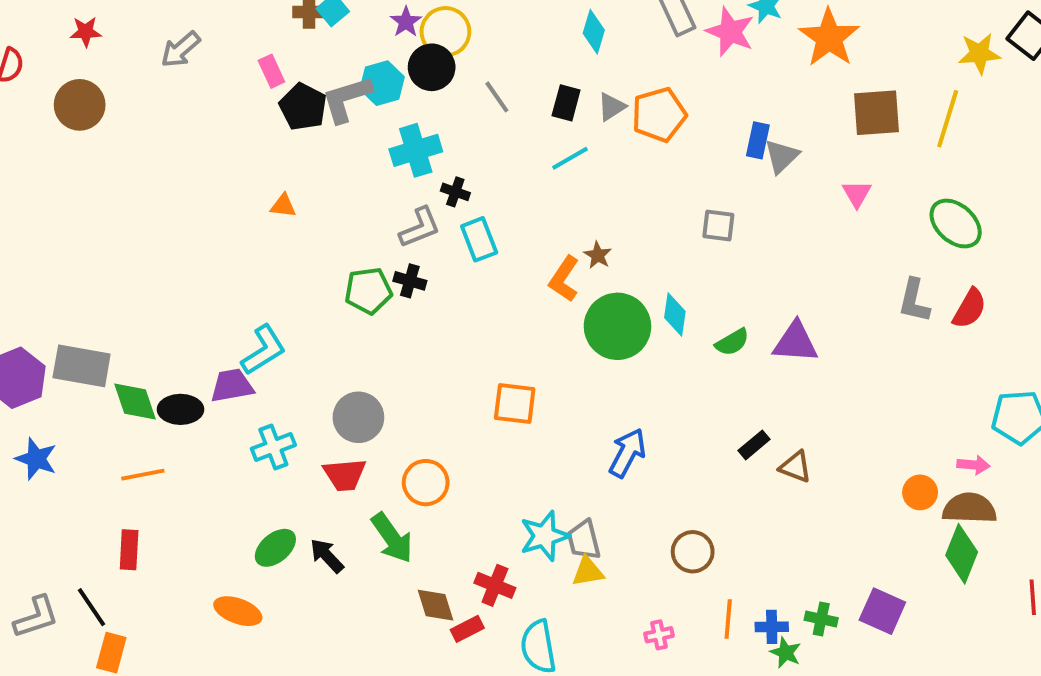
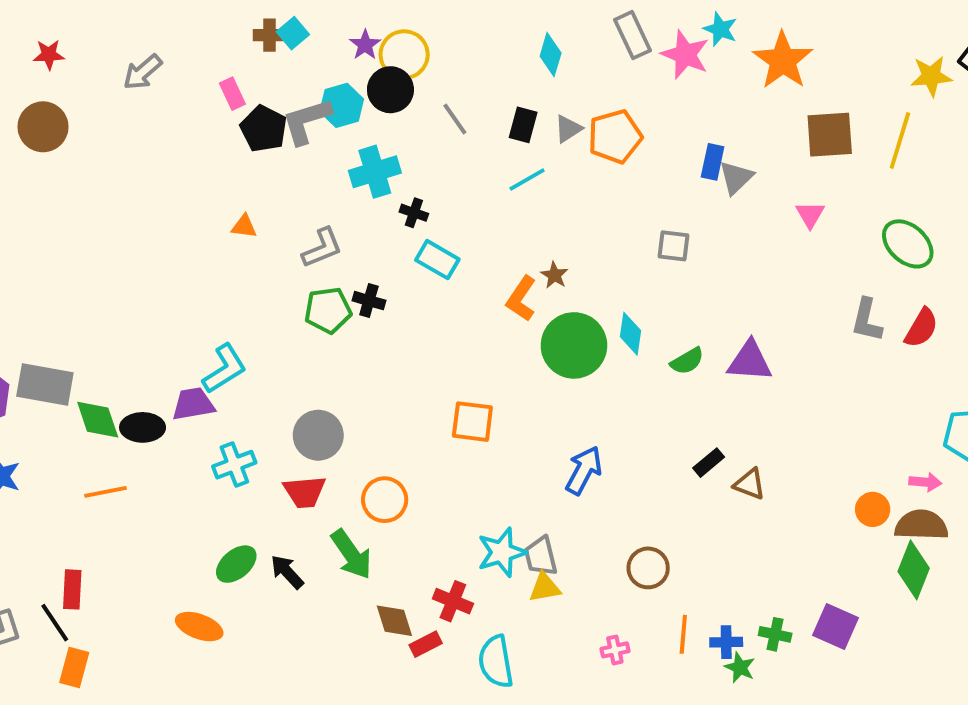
gray L-shape: (420, 227) -> (322, 248), moved
cyan rectangle: (479, 239) -> (437, 260), turned -39
red rectangle: (129, 550) -> (72, 589), moved

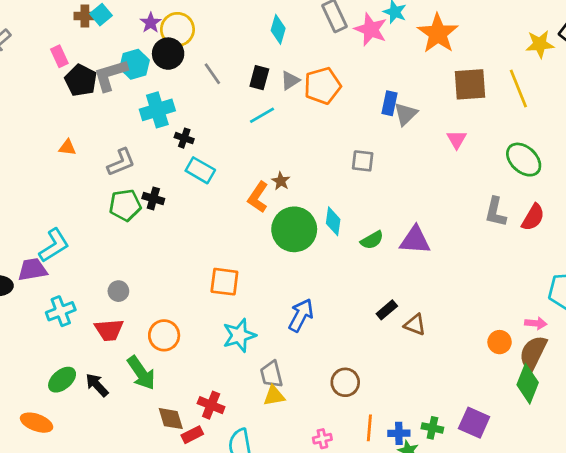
yellow line: (900, 140) -> (518, 88), turned -39
gray circle: (318, 435) -> (118, 291), size x0.6
brown semicircle: (921, 525) -> (533, 353), turned -66
cyan star: (502, 552) -> (239, 335), moved

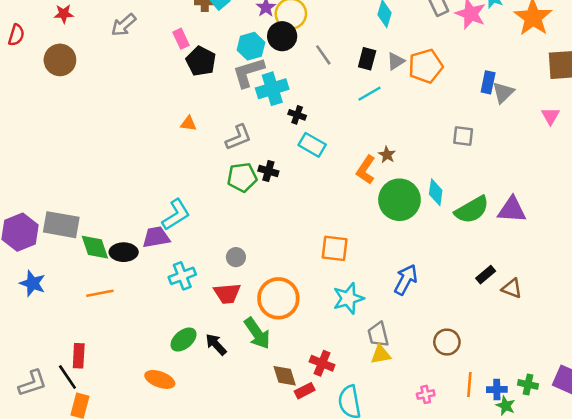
gray L-shape: (110, 75) -> (248, 72), moved
green semicircle: (372, 240) -> (472, 210), size x1.6
orange circle: (164, 335) -> (278, 298), size x1.4

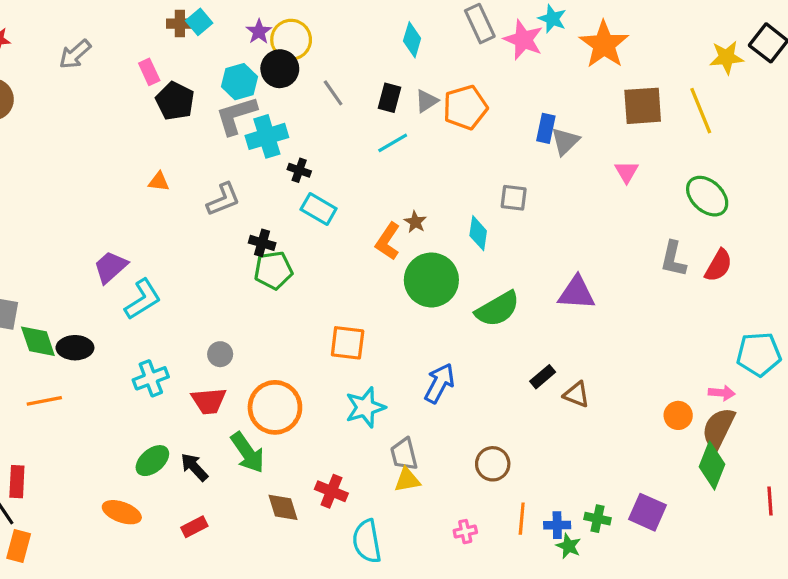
green pentagon: (242, 177) -> (273, 270), moved
cyan diamond: (436, 192) -> (478, 233), moved
green semicircle: (472, 210) -> (498, 309), moved
purple trapezoid: (156, 237) -> (110, 267), moved, turned -32
red rectangle: (305, 391) -> (194, 527), moved

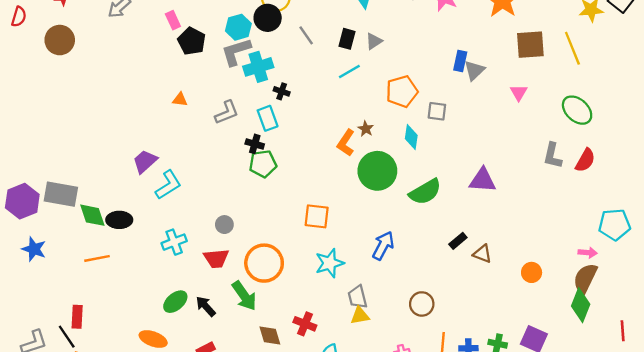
orange pentagon: (465, 107) -> (402, 91), moved
cyan rectangle: (319, 209) -> (268, 118), moved, turned 40
orange circle: (678, 415) -> (532, 272), moved

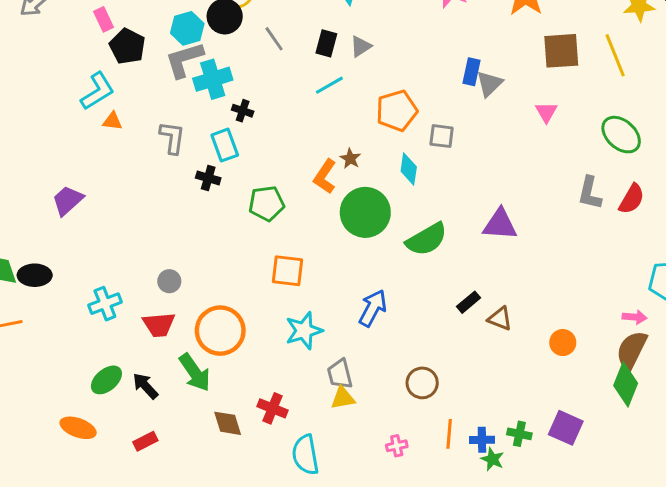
gray L-shape: (227, 112) -> (172, 138), turned -60
green pentagon: (263, 164) -> (267, 203), moved
cyan L-shape: (168, 185) -> (97, 91), moved

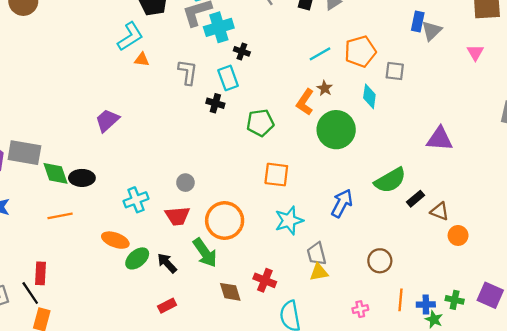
cyan line: (329, 85) -> (320, 54), moved
green semicircle: (427, 239) -> (390, 180), moved
orange circle: (563, 343) -> (458, 235), moved
orange ellipse: (78, 428) -> (115, 240), moved

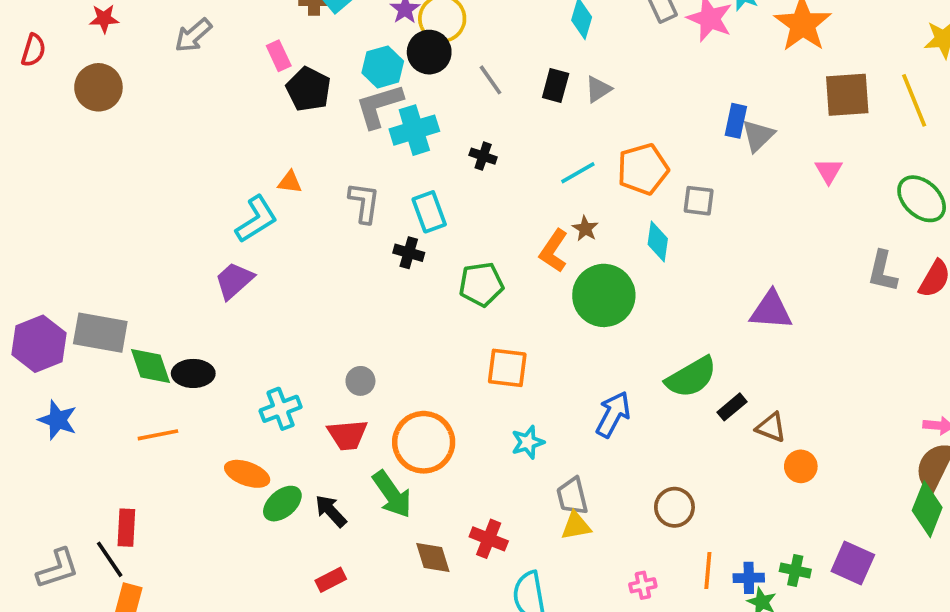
cyan L-shape: (130, 37) -> (256, 219), moved
black cross: (242, 51) -> (483, 156), moved
cyan star: (289, 221) -> (528, 442), size x0.7

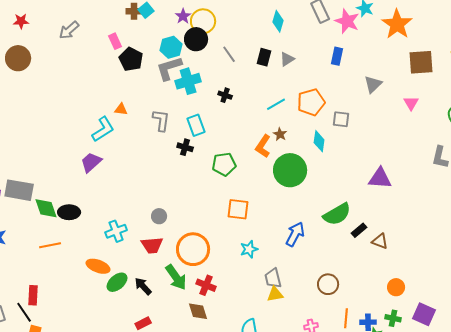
blue rectangle: (736, 121) -> (337, 56), moved
orange circle: (801, 466) -> (396, 287), moved
red cross: (489, 539) -> (206, 285), moved

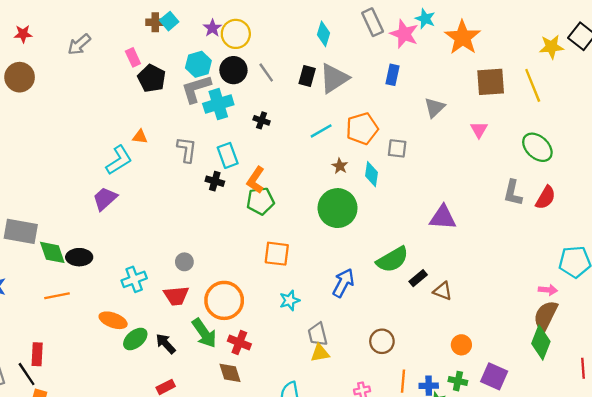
black circle: (196, 39) -> (233, 70), moved
gray triangle: (287, 59) -> (334, 78), size x1.8
brown star: (280, 134) -> (340, 166), moved
orange L-shape: (263, 146) -> (256, 180), moved

